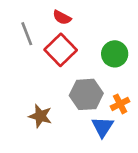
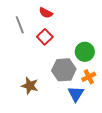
red square: (61, 50) -> (45, 37), size x0.7
green circle: (115, 54) -> (85, 52), moved

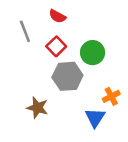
green circle: (85, 52) -> (93, 53), moved
gray hexagon: (64, 70) -> (67, 76), moved

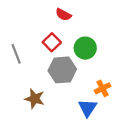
red semicircle: (57, 16) -> (63, 15), moved
gray line: (25, 31) -> (16, 54), moved

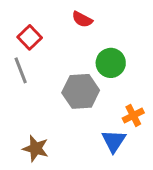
red square: (52, 42) -> (30, 37), moved
brown star: (35, 99) -> (36, 149), moved

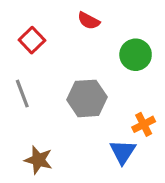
green circle: (111, 63) -> (136, 55), moved
gray line: (21, 70) -> (22, 94), moved

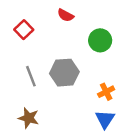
gray line: (22, 94) -> (31, 76), moved
blue triangle: (123, 152) -> (105, 119), moved

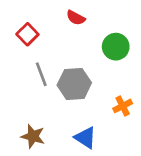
gray line: (31, 76) -> (41, 74), moved
blue triangle: (105, 119) -> (85, 138), moved, turned -30

